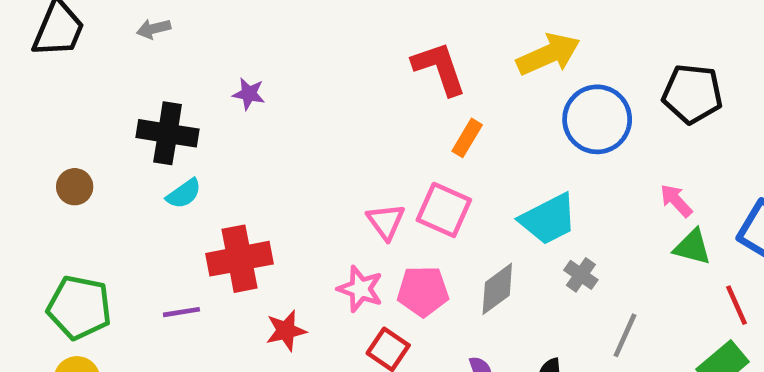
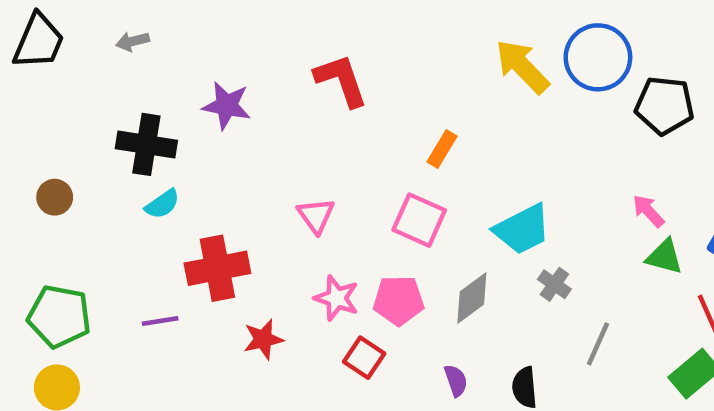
yellow arrow: (548, 54) -> (522, 67), turned -110
red L-shape: (439, 68) -> (341, 80), moved
purple star: (249, 94) -> (227, 105), size x1.5
blue circle: (597, 119) -> (598, 57), moved
pink triangle: (386, 222) -> (316, 216), moved

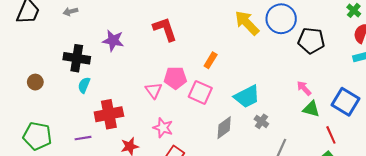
cyan semicircle: (162, 204) -> (84, 85), turned 147
pink pentagon: (399, 300) -> (175, 78), moved

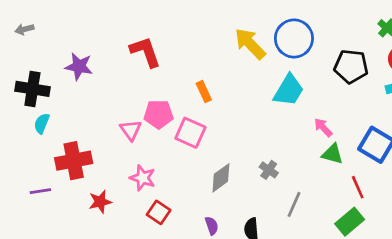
black pentagon: (311, 41) -> (351, 66), moved
orange rectangle: (211, 60) -> (204, 92), turned -56
cyan trapezoid: (247, 97) -> (289, 90), moved, turned -32

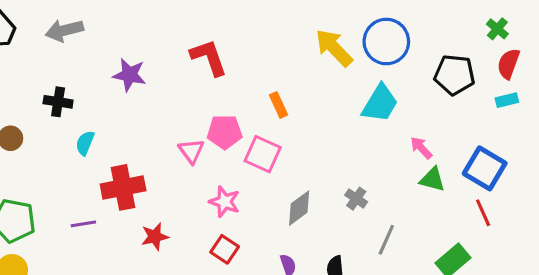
gray arrow: (24, 29) -> (64, 30), size x1.6
black cross: (32, 89) -> (58, 102), moved, size x0.7
pink star: (143, 178) -> (225, 202), moved
red line: (358, 187) -> (483, 213), moved

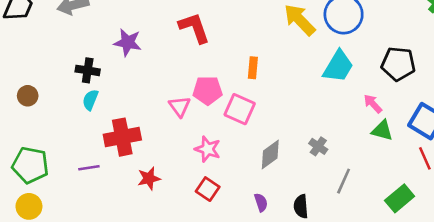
black pentagon: (455, 75) -> (398, 64), moved
black cross: (58, 102) -> (88, 70), moved
orange rectangle: (278, 105) -> (253, 68), turned 30

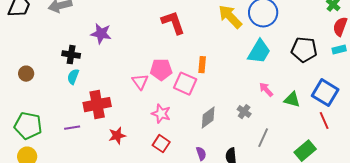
red L-shape: (194, 28) -> (173, 23), moved
orange rectangle: (253, 68) -> (202, 65), moved
pink arrow: (373, 104) -> (266, 90), moved

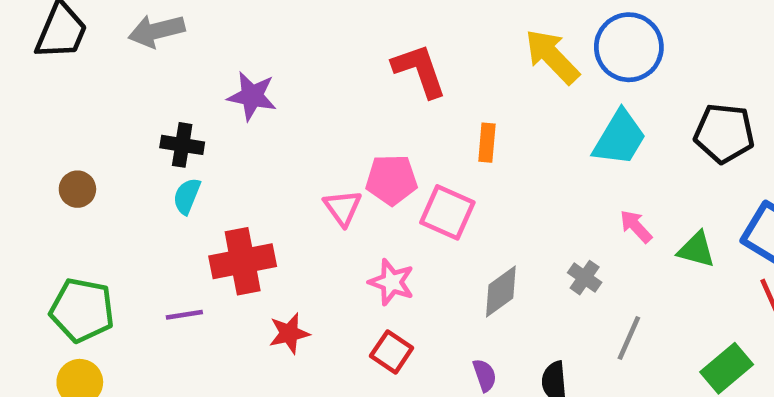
orange rectangle: (202, 65) -> (487, 143), moved

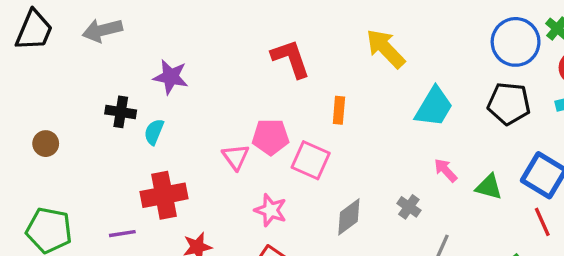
blue circle: (629, 47) -> (516, 42), moved
cyan semicircle: (187, 196) -> (154, 132), moved

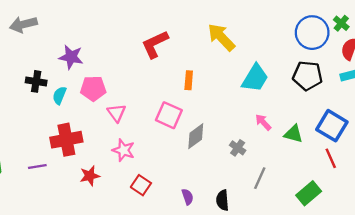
red L-shape: (291, 59) -> (155, 44), turned -96
pink pentagon: (271, 137) -> (93, 88), moved
pink star: (271, 210) -> (123, 150), moved
gray diamond: (349, 217) -> (196, 136), moved

